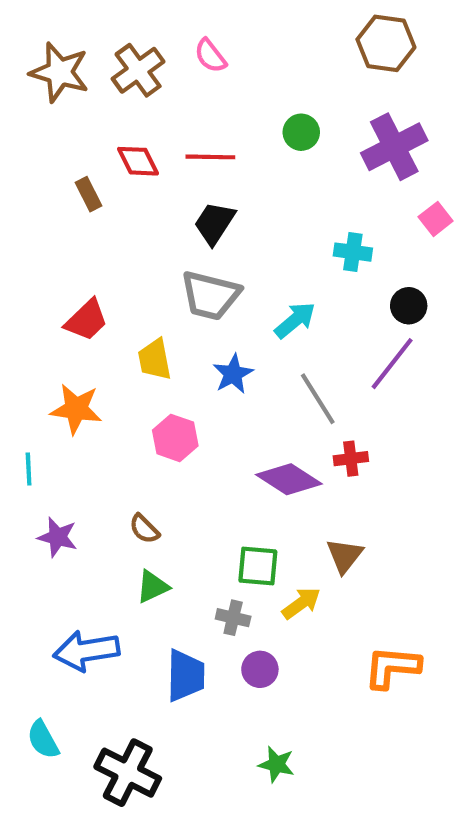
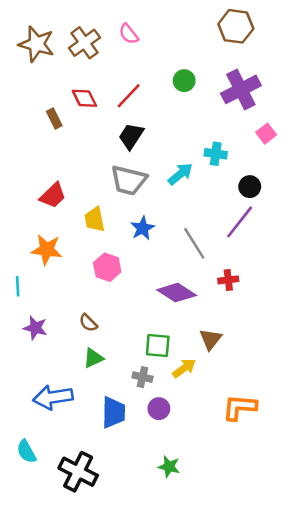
red line: (210, 157) -> (129, 96), turned -48
cyan arrow: (295, 320) -> (180, 174), moved
red cross: (351, 459) -> (228, 280), moved

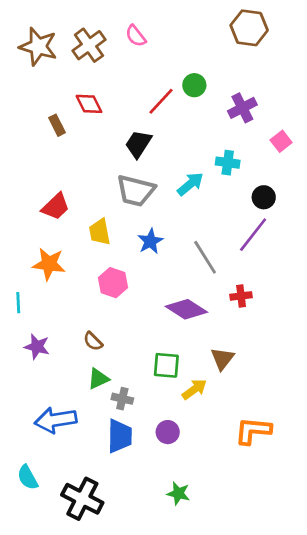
purple cross: (241, 89) -> (242, 108), moved, size x0.7
red line: (129, 96) -> (161, 101), moved
gray cross: (142, 377) -> (122, 399), moved

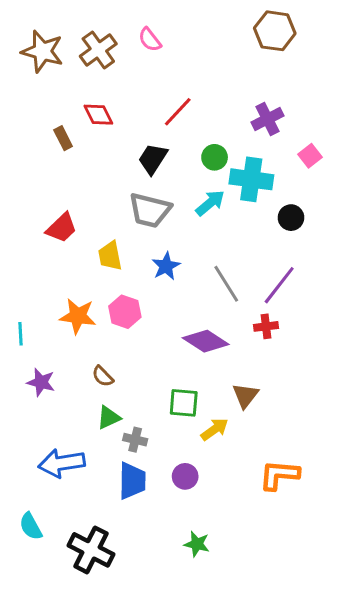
green circle: (194, 85) -> (215, 157), moved
cyan cross: (228, 163) -> (251, 179), size x1.6
purple line: (253, 235) -> (279, 285), moved
orange star: (49, 264) -> (78, 316), moved

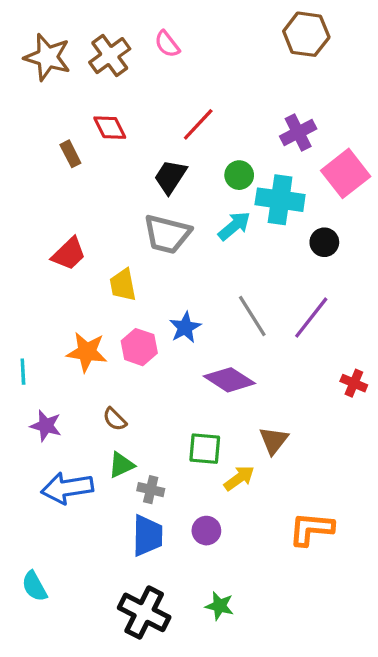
pink square: (310, 156) -> (346, 173), size x1.8
blue star: (166, 266) -> (185, 327), moved
red cross: (266, 326) -> (354, 383), moved, turned 30
blue arrow: (62, 463) -> (67, 488), moved
black cross: (91, 550) -> (144, 612), moved

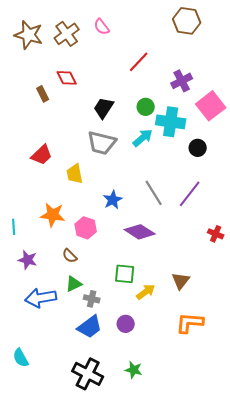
red line: (198, 124) -> (139, 62), moved
pink hexagon: (139, 347) -> (86, 228), moved
brown triangle: (274, 440) -> (181, 281), moved
blue trapezoid: (147, 535) -> (90, 327), turned 52

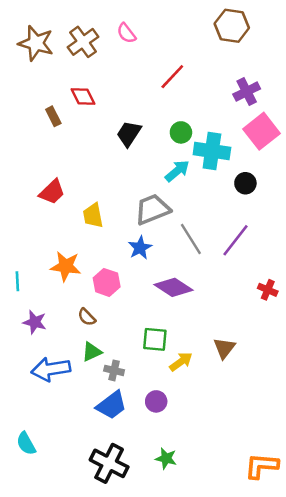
purple cross: (182, 81) -> (247, 92), moved
gray trapezoid: (102, 143) -> (152, 209), moved, turned 144
orange L-shape: (190, 323) -> (262, 466), moved

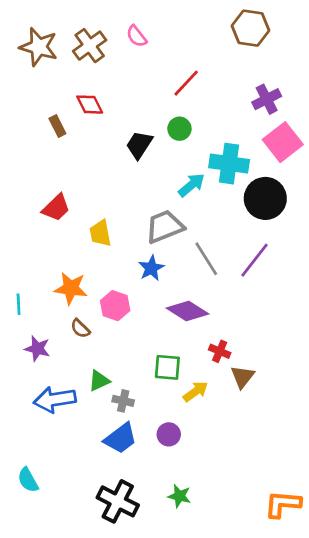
green circle: (181, 132) -> (179, 129), moved
black circle: (245, 183) -> (265, 198), size x1.8
red cross: (268, 290) -> (220, 351), moved
brown semicircle: (87, 317) -> (80, 328), moved

